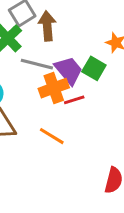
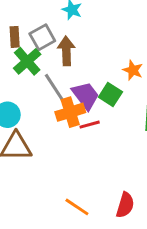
gray line: (37, 64) -> (55, 88), turned 40
orange line: (52, 136) -> (77, 207), moved

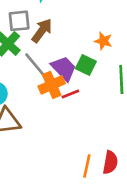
gray square: (42, 37) -> (19, 21), turned 30
brown arrow: (66, 51) -> (42, 31), turned 45
orange line: (77, 207) -> (87, 166), moved, turned 75

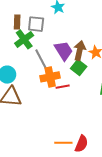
brown arrow: (42, 31) -> (80, 51), moved, turned -36
purple trapezoid: (64, 68) -> (64, 51), moved
orange line: (87, 166) -> (63, 143), turned 66

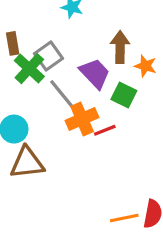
gray square: (36, 24) -> (48, 56), moved, turned -30
brown arrow: (80, 51) -> (120, 47), moved

